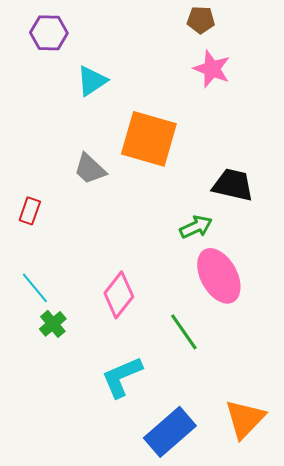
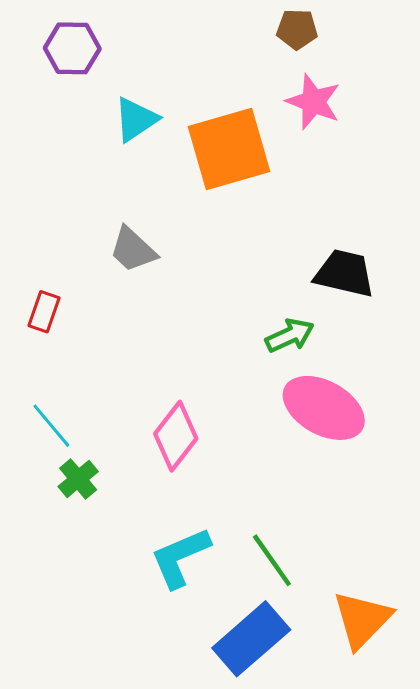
orange square: (149, 139) -> (229, 149), moved, turned -32
pink ellipse: (219, 276) -> (324, 408), turned -32
green line: (184, 332) -> (272, 560), moved

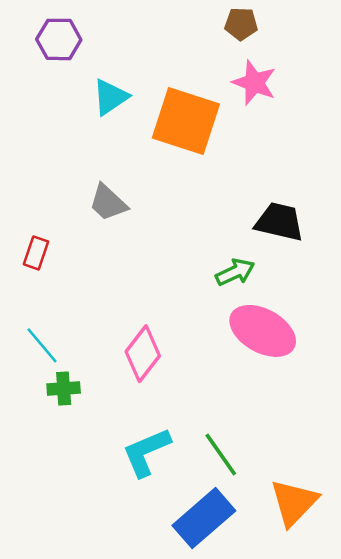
orange square: (229, 149) -> (186, 121), turned 34
green cross: (78, 479) -> (64, 389), turned 36

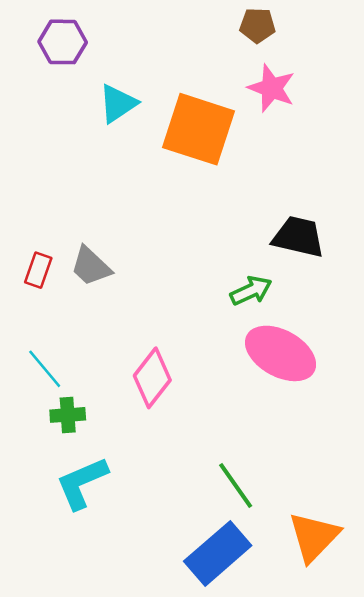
gray trapezoid: (108, 203) -> (91, 266), moved
cyan L-shape: (146, 452) -> (82, 483), moved

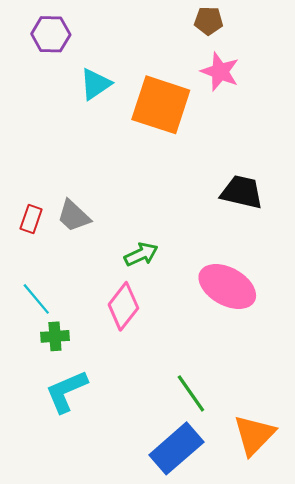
green arrow: (251, 291) -> (141, 254), moved

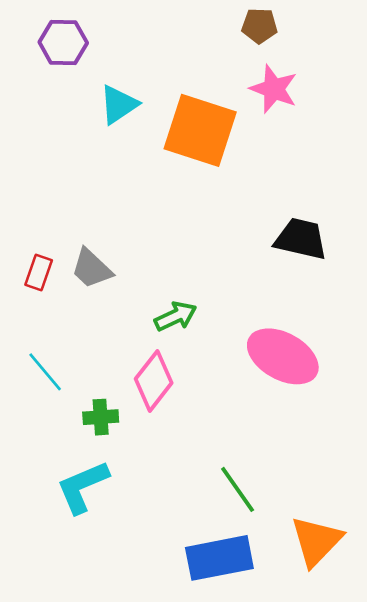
green cross: (55, 336) -> (101, 417), moved
blue rectangle: (176, 448) -> (219, 558), turned 30

